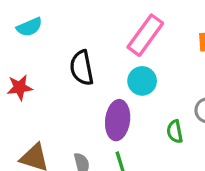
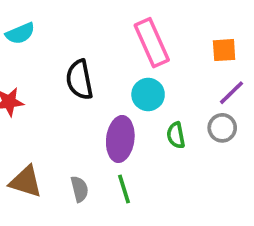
pink rectangle: (145, 35) -> (152, 43), turned -60
green semicircle: (175, 132) -> (176, 135), moved

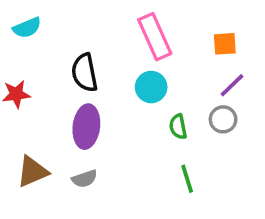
purple ellipse: (120, 139) -> (86, 127), moved
brown triangle: (26, 182) -> (32, 172), turned -40
gray semicircle: (80, 189) -> (85, 179), turned 85
green line: (124, 189) -> (187, 179), moved

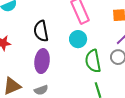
green semicircle: (178, 127) -> (93, 61), size x1.6

